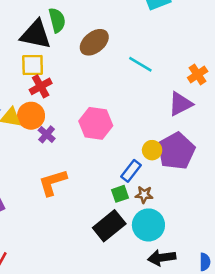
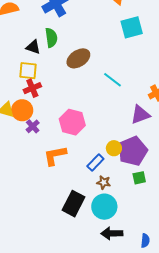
black triangle: (36, 35) -> (33, 47), size x0.6
orange L-shape: (53, 182) -> (55, 156), moved
green square: (120, 194) -> (139, 178), moved
black rectangle: (109, 226) -> (73, 204), turned -30

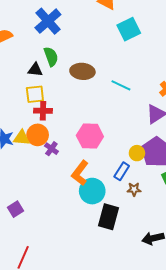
brown ellipse: (78, 58) -> (82, 71), turned 50
red cross: (32, 88) -> (43, 111), turned 36
orange L-shape: (55, 156) -> (80, 173), turned -30
cyan circle: (104, 207) -> (92, 191), moved

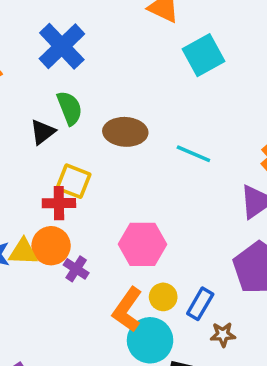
black triangle: (35, 70) -> (43, 132), turned -42
yellow square: (35, 94) -> (74, 181), moved, turned 30
yellow circle: (137, 153) -> (163, 297), moved

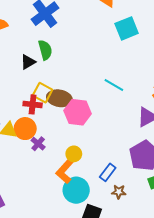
brown ellipse: (125, 132) -> (59, 98), moved
pink hexagon: (143, 244) -> (78, 112), moved
yellow circle: (163, 297) -> (74, 154), moved

